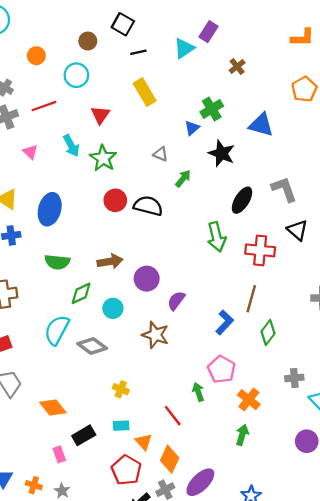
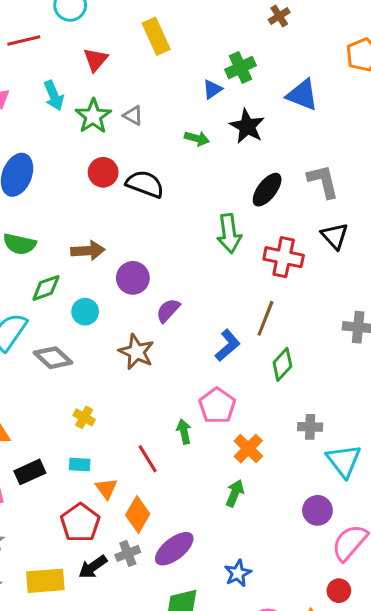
gray triangle: (161, 154) -> (133, 115), moved
green arrow: (183, 179) -> (197, 138), moved, turned 60

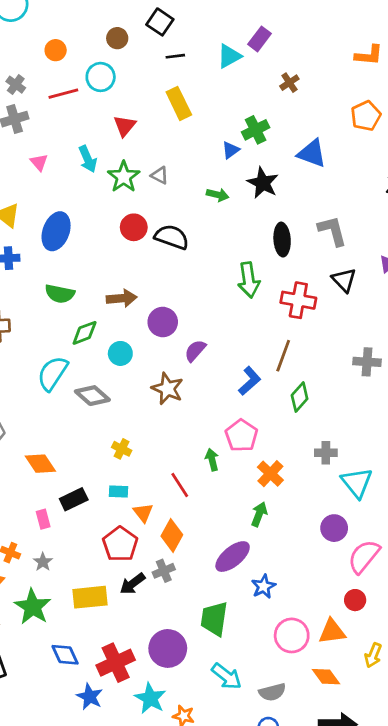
red line: (24, 40) -> (63, 94), moved
black ellipse: (267, 190) -> (282, 240), turned -40
purple ellipse: (174, 549) -> (233, 557), moved

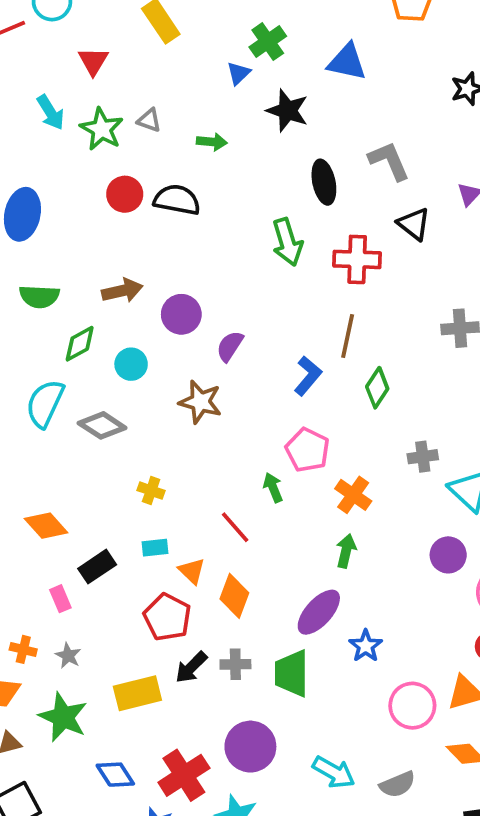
green arrow: (218, 195) -> (212, 142), moved
gray cross: (164, 571) -> (235, 664), moved, turned 30
green trapezoid: (214, 619) -> (292, 673), moved

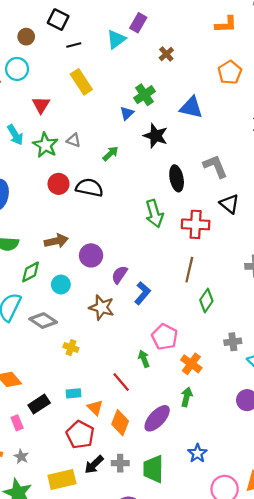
green arrow: (212, 142) -> (111, 154), turned -49
blue L-shape: (308, 376) -> (142, 293), moved
yellow cross: (151, 491) -> (71, 348), moved
purple ellipse: (319, 612) -> (157, 418), moved

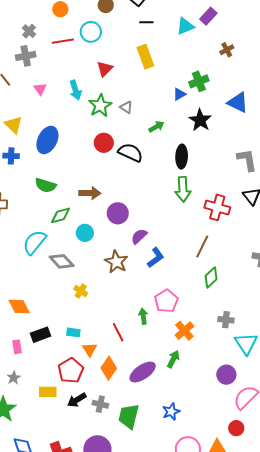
black ellipse: (177, 178) -> (182, 157), moved
yellow rectangle: (62, 480) -> (48, 392), moved, size x0.7

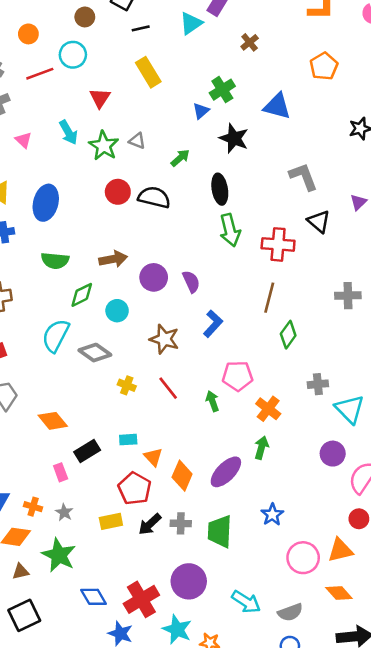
purple semicircle: (139, 236) -> (191, 282), moved, turned 120
pink pentagon: (166, 301) -> (238, 376), turned -30
red line: (118, 332) -> (168, 388), moved

